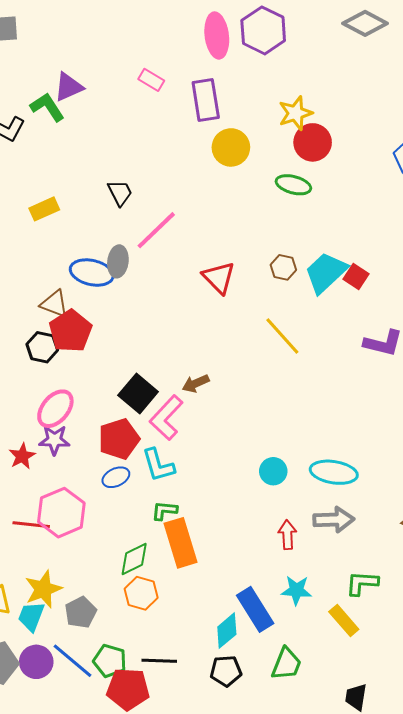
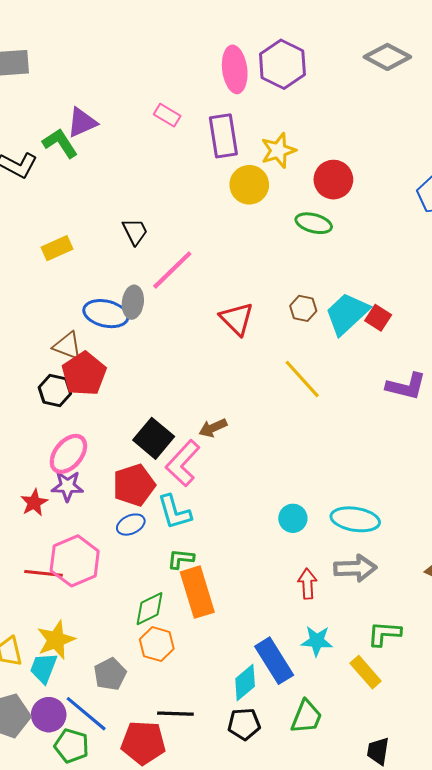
yellow star: (295, 113) -> (278, 150), moved
gray pentagon: (81, 612) -> (110, 674), moved
green pentagon: (110, 661) -> (72, 746), moved

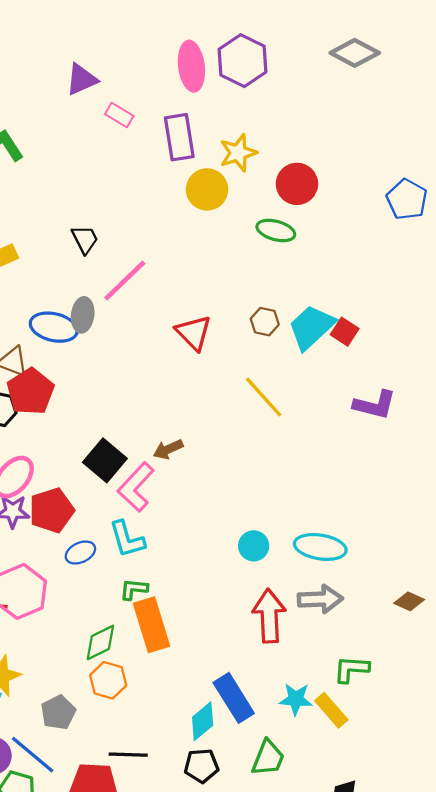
purple triangle: (82, 122) -> (82, 79), moved
red pentagon: (134, 485) -> (52, 510), moved
red arrow: (307, 584) -> (269, 616), size x1.6
cyan star: (317, 641) -> (296, 699), moved

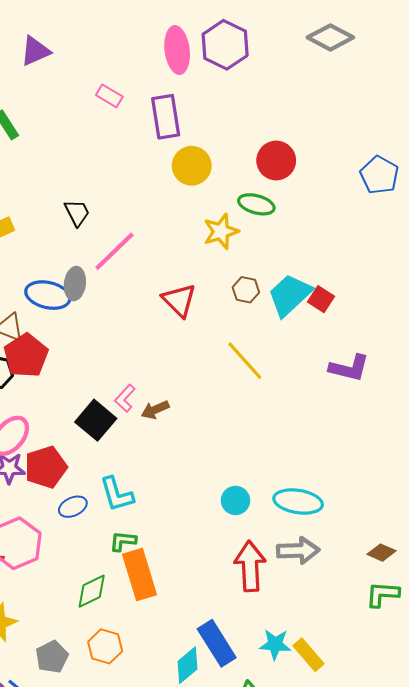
purple triangle: (82, 79) -> (35, 51), moved
yellow star: (238, 153) -> (221, 231), moved
pink L-shape: (136, 487) -> (125, 398), moved, size x0.6
green L-shape: (351, 669) -> (383, 594), moved
orange hexagon: (108, 680) -> (105, 646), moved

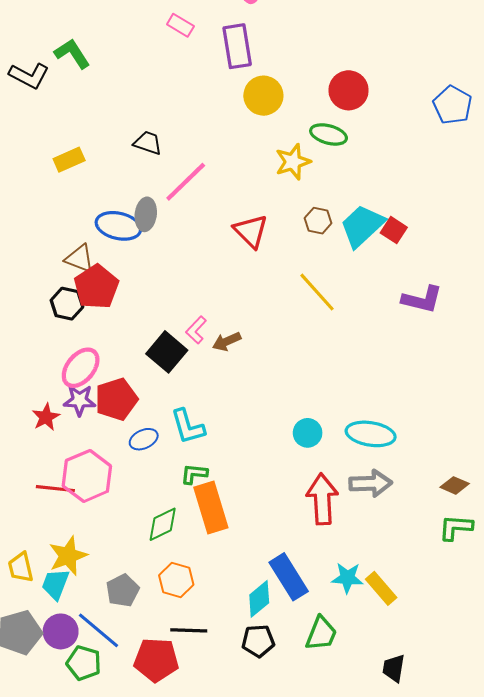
black trapezoid: (77, 213) -> (148, 143), turned -44

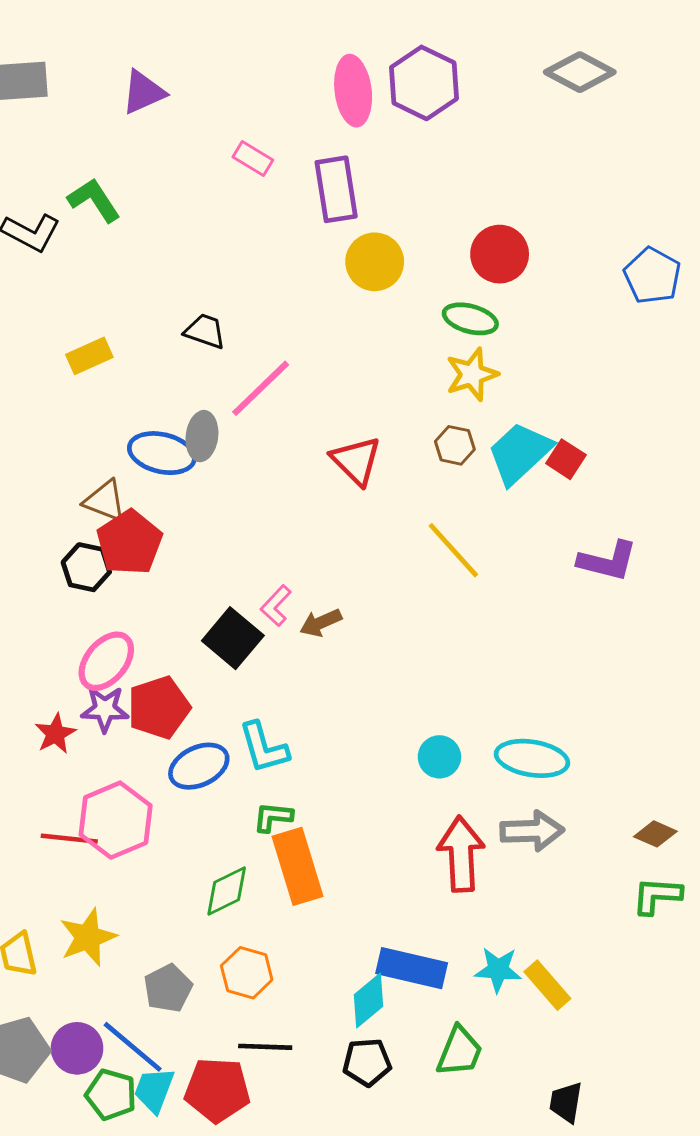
yellow star: (293, 162) -> (472, 374), moved
blue ellipse: (144, 439) -> (199, 766), size x1.4
blue rectangle: (289, 577) -> (412, 968), turned -45
cyan trapezoid: (55, 584) -> (154, 1090), moved

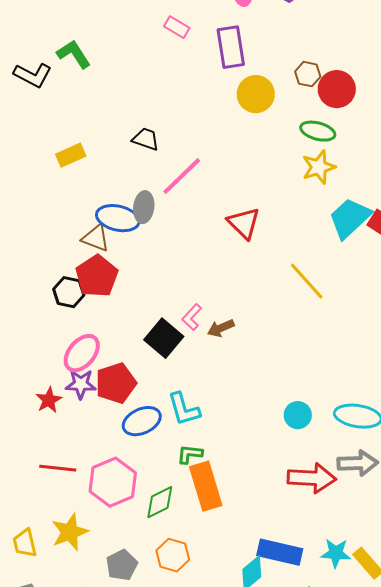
brown hexagon: (455, 445) -> (308, 74), moved
brown triangle: (105, 501) -> (96, 238), moved
pink hexagon: (116, 820) -> (113, 482), moved
red arrow: (461, 854) -> (312, 478), turned 96

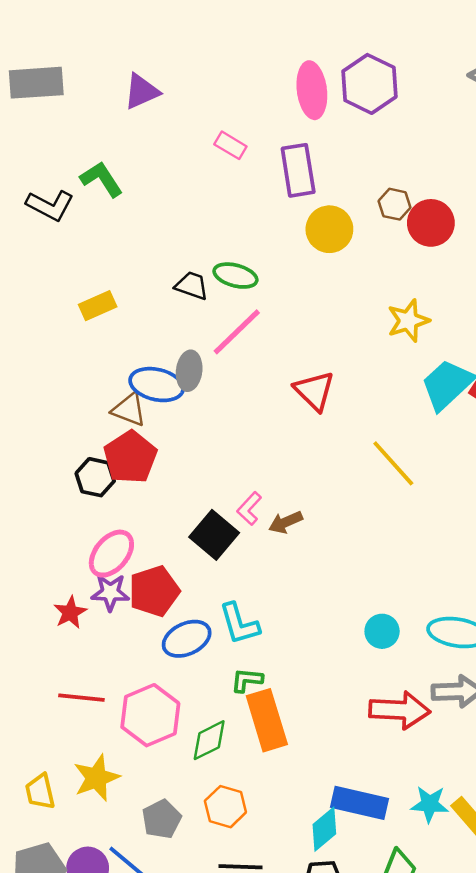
green ellipse: (318, 131) -> (235, 276), moved

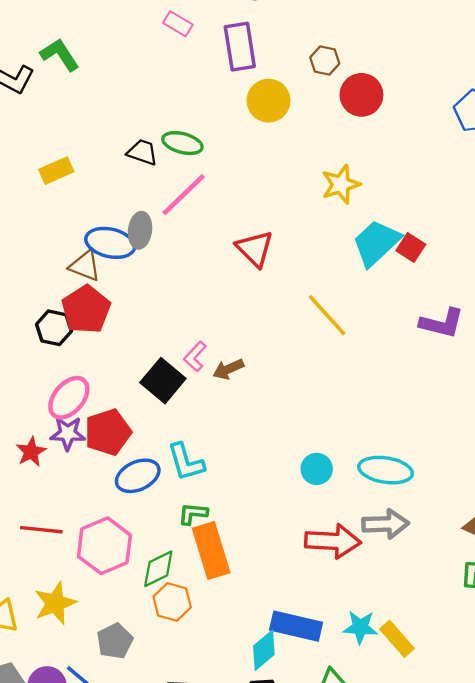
brown hexagon: (395, 204) -> (325, 60), moved
orange hexagon: (225, 807) -> (172, 602), moved

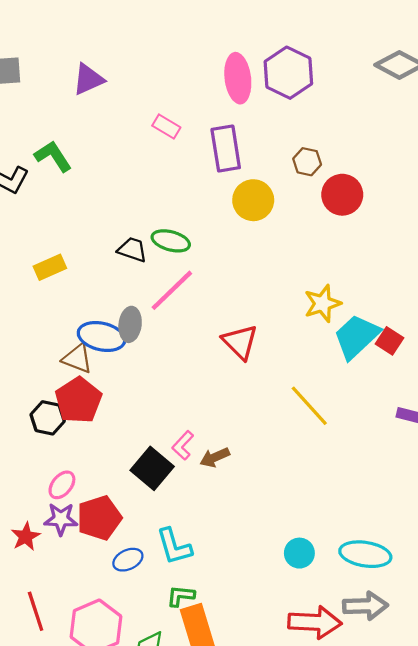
yellow star: (341, 184) -> (322, 304), moved
pink ellipse: (69, 398) -> (62, 485), size x0.7
blue ellipse: (138, 476) -> (128, 560), size x0.7
red line: (41, 530) -> (36, 611), turned 66

